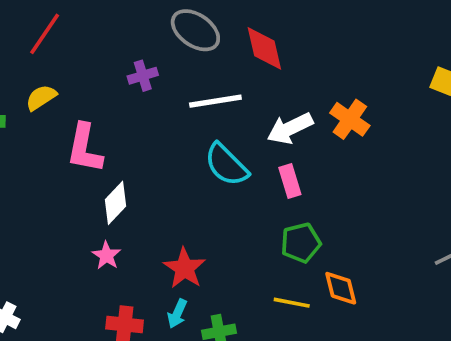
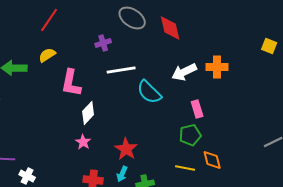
white line: (215, 101) -> (121, 70), moved
orange cross: (350, 119) -> (217, 67), turned -35
pink rectangle: (290, 181) -> (197, 109), moved

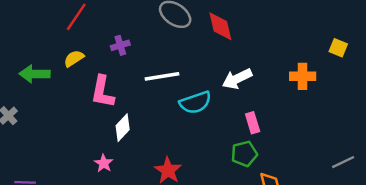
purple cross: (103, 43) -> (120, 45), moved
orange cross: (217, 67) -> (303, 76), moved
cyan semicircle: (149, 92) -> (195, 103), turned -64
pink star: (83, 142) -> (104, 163), moved

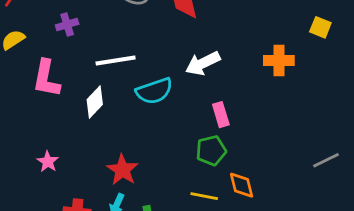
white diamond: (123, 128) -> (95, 102), moved

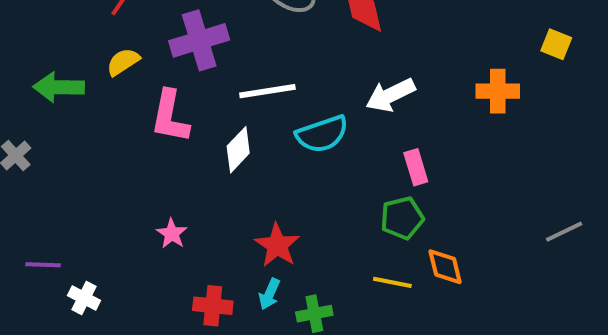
purple cross: (67, 25) -> (199, 40), size x1.8

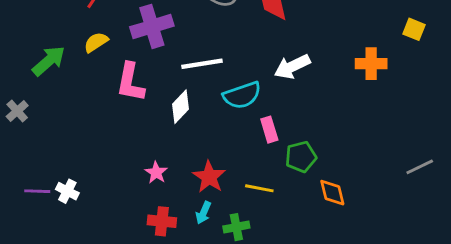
green arrow: (59, 87) -> (49, 61), turned 138
pink rectangle: (416, 167) -> (269, 130), moved
pink star: (172, 234) -> (156, 173), moved
yellow line: (392, 282) -> (259, 188), moved
white cross: (84, 298) -> (67, 191), moved

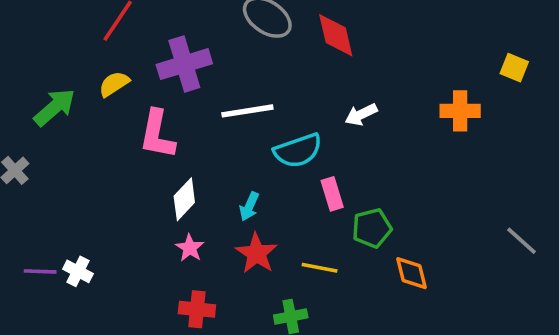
white arrow: (292, 67) -> (361, 115), size x0.7
white diamond: (181, 107) -> (184, 199), moved
gray line: (420, 167) -> (521, 241), turned 68
cyan arrow: (203, 213) -> (249, 206), moved

